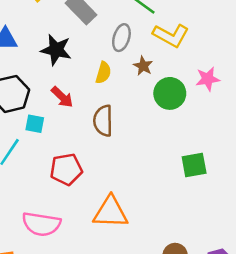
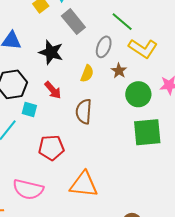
green square: (194, 165) -> (147, 132), moved, size x1.4

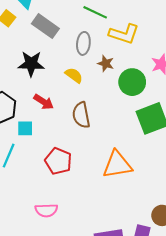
yellow semicircle: (87, 73) -> (74, 75), turned -60
red pentagon: (51, 148) -> (58, 161), turned -30
orange triangle: (84, 184) -> (117, 165), moved
pink semicircle: (28, 189) -> (46, 210), size x0.7

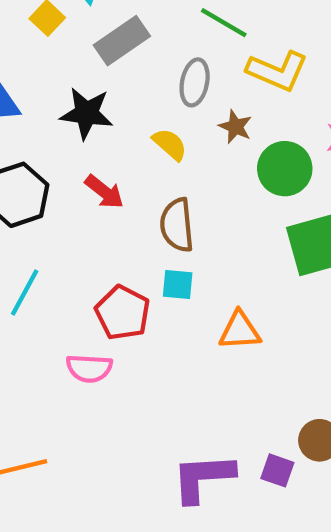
gray rectangle: (45, 26) -> (122, 41), turned -75
cyan square: (25, 128) -> (178, 285), moved
orange triangle: (117, 165) -> (240, 331), size x0.7
pink semicircle: (46, 210) -> (89, 368), moved

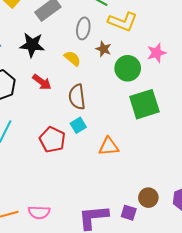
cyan square: (178, 285) -> (78, 125), turned -35
pink semicircle: (89, 368) -> (39, 212), moved

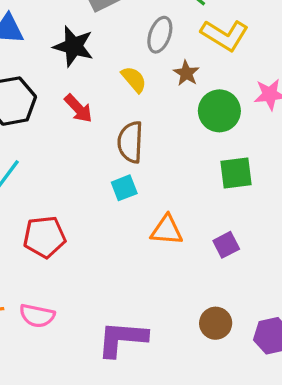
green square: (144, 104) -> (236, 173), size x0.7
red pentagon: (52, 140) -> (44, 237), moved, turned 30
purple square: (129, 213) -> (226, 245), moved, turned 35

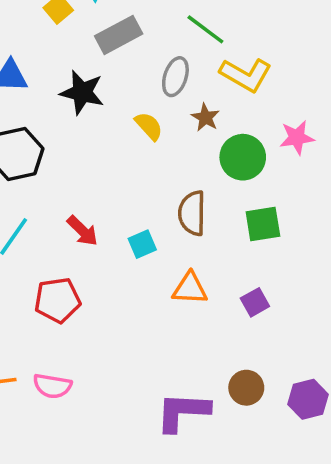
red arrow: (78, 108) -> (82, 231), moved
brown semicircle: (130, 142) -> (192, 213), moved
purple L-shape: (122, 339) -> (183, 412), moved

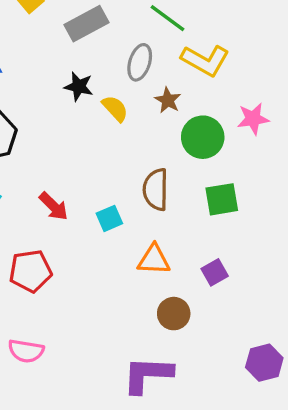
black star: (82, 92) -> (79, 86), moved, size x0.7
brown circle: (246, 388) -> (174, 314), moved

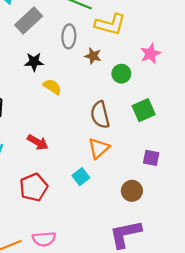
yellow semicircle: (115, 108) -> (52, 87), moved
green circle: (203, 137) -> (121, 74), size x0.7
cyan square: (109, 218) -> (81, 177), moved
orange triangle: (154, 260) -> (99, 148), moved, turned -30
purple square: (215, 272) -> (151, 158), turned -35

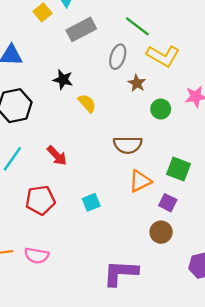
black star: (34, 62) -> (63, 80), moved
green square: (144, 110) -> (178, 169), moved, turned 30
brown semicircle: (100, 115) -> (128, 145), turned -92
orange triangle: (99, 148) -> (140, 181), moved
brown circle: (132, 191) -> (161, 232), moved

